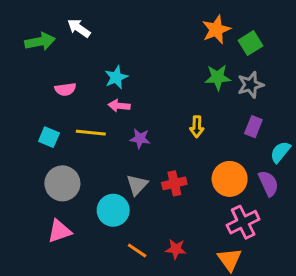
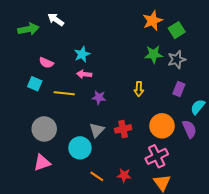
pink semicircle: (65, 89) -> (46, 63), turned 32
cyan square: (49, 137) -> (35, 84), moved
pink cross: (243, 222) -> (157, 156), moved

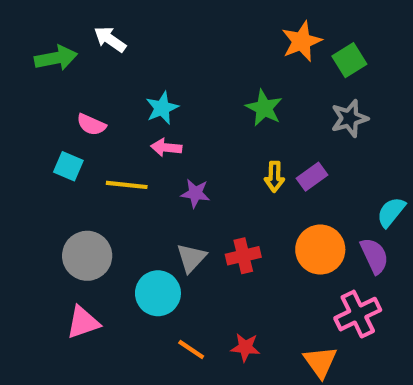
green star: (154, 54) -> (264, 108), moved, turned 30
purple rectangle: (179, 89) -> (312, 177), moved, turned 32
pink cross: (157, 156) -> (358, 314), moved

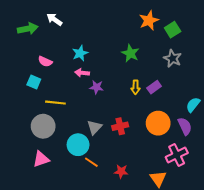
gray star: (349, 118) -> (173, 58), turned -30
yellow line: (127, 185) -> (55, 103), moved
purple star: (195, 193) -> (97, 87), moved
orange line: (191, 349) -> (91, 162), moved

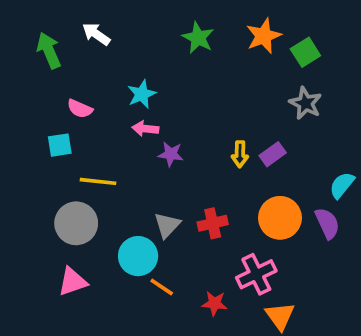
green arrow: (28, 29) -> (49, 50), turned -102
green star: (130, 53) -> (198, 38), moved
cyan square: (34, 82) -> (60, 145), turned -32
pink cross: (177, 155) -> (256, 274), moved

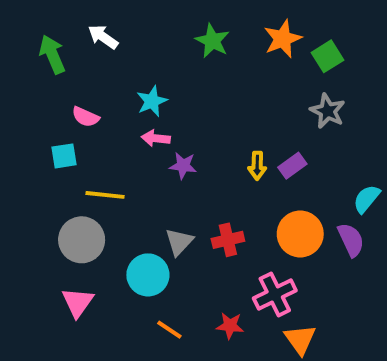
pink triangle: (73, 282) -> (78, 302), turned -36
orange line: (162, 287) -> (169, 330), moved

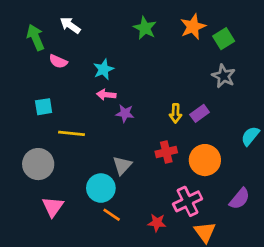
pink semicircle: (85, 117) -> (58, 61), moved
gray circle: (82, 240) -> (38, 164), moved
red cross: (228, 240) -> (166, 152), moved
purple semicircle: (351, 240) -> (240, 199), moved, turned 65
orange line: (169, 330) -> (112, 215), moved

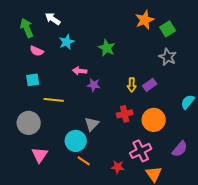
green star: (145, 28) -> (107, 48), moved
pink semicircle: (58, 61) -> (37, 51), moved
cyan star: (104, 69) -> (67, 42), moved

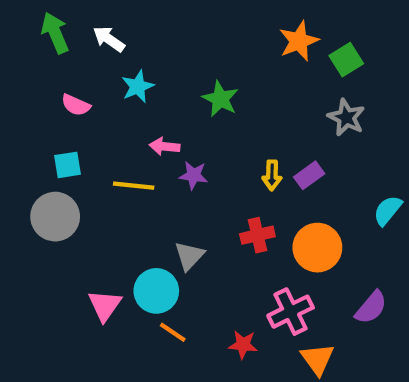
green arrow: (27, 28) -> (55, 33), moved
yellow line: (54, 100) -> (134, 186), moved
gray circle: (29, 123) -> (55, 217), moved
pink triangle: (40, 155) -> (105, 305), moved

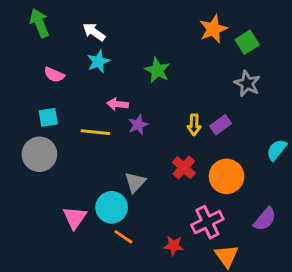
white arrow: (109, 39) -> (94, 32), moved
purple star: (193, 175) -> (138, 125), turned -30
red cross: (257, 235) -> (184, 168), turned -35

